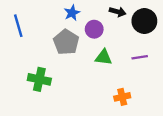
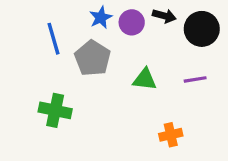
blue line: (18, 26) -> (54, 39), moved
purple circle: (94, 29) -> (132, 22), moved

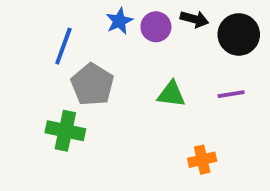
blue line: (54, 39) -> (63, 46), turned 36
gray pentagon: (93, 58) -> (92, 85), moved

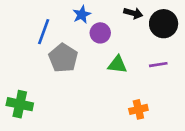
purple circle: (156, 27) -> (100, 33), moved
green cross: (65, 131) -> (20, 104), moved

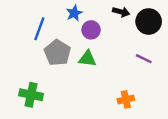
green triangle: (117, 65) -> (87, 59), moved
purple line: (158, 65) -> (144, 59), turned 35
green cross: (20, 104) -> (31, 95), moved

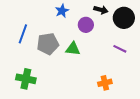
blue line: (39, 29) -> (23, 34), moved
purple circle: (91, 30) -> (86, 25), moved
gray pentagon: (57, 53) -> (48, 44), turned 30

